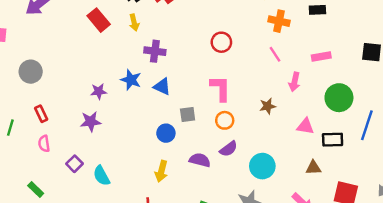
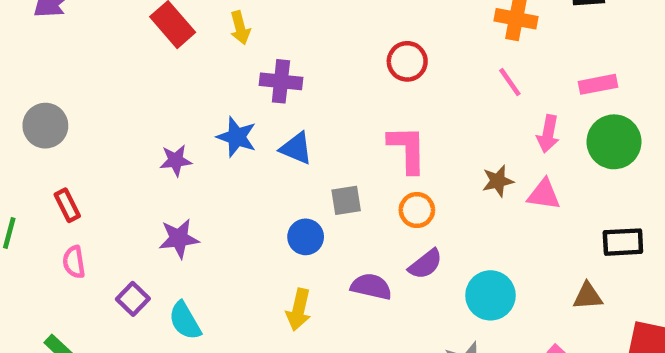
green circle: (339, 98) -> (614, 142), moved
purple star: (91, 122) -> (179, 238), moved
pink triangle: (305, 126) -> (544, 195), moved

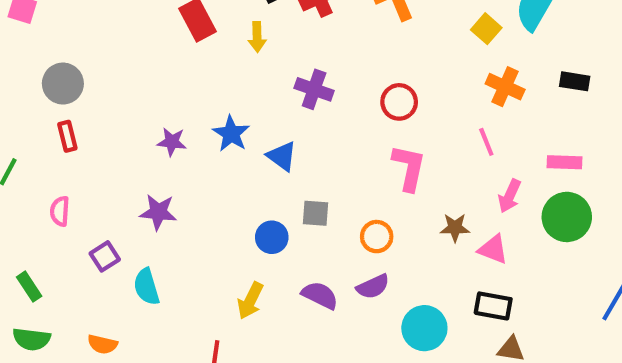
purple cross: (281, 81) -> (314, 89), moved
pink L-shape: (407, 149) -> (409, 168), moved
red rectangle: (67, 205) -> (67, 136), moved
black rectangle: (623, 242) -> (493, 306), moved

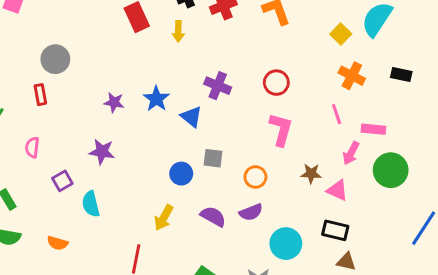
gray circle: (63, 84) -> (55, 59), moved
purple cross: (314, 89) -> (218, 86), moved
pink rectangle: (565, 162) -> (373, 129), moved

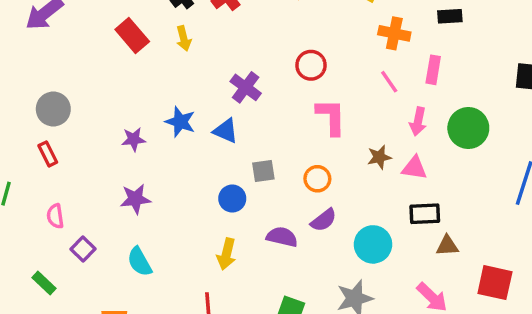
purple cross: (218, 86) -> (246, 87), turned 30
pink rectangle: (373, 129) -> (433, 70), moved, turned -70
purple square: (62, 181) -> (83, 249), moved

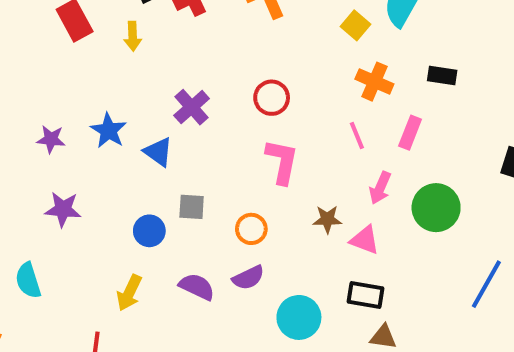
purple star: (135, 199) -> (63, 209), moved

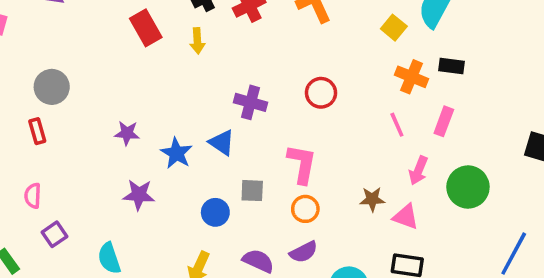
black rectangle: (442, 76) -> (451, 66), moved
purple cross: (192, 107) -> (250, 102), turned -32
blue star: (109, 131) -> (176, 153), moved
pink L-shape: (282, 162) -> (302, 164), moved

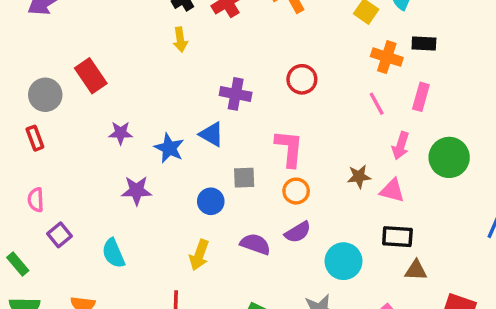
red rectangle: (146, 28) -> (91, 76), moved

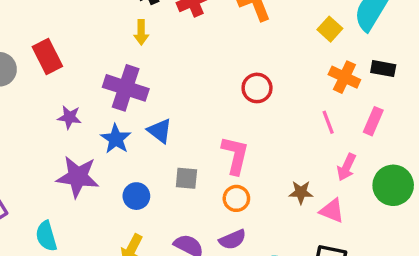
purple cross: (236, 94) -> (126, 88), moved, size x1.4
purple star: (137, 191) -> (78, 177), size x1.4
blue circle: (211, 201) -> (136, 196), moved

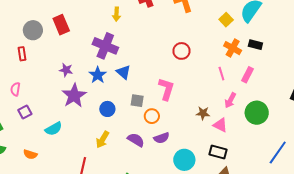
purple star: (69, 117) -> (66, 70), moved
purple star: (78, 177) -> (74, 96), turned 30
orange circle: (236, 198) -> (152, 116), moved
cyan semicircle: (46, 236) -> (54, 129), turned -108

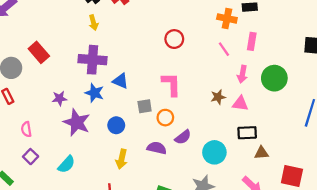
pink semicircle: (15, 89) -> (26, 129), moved

